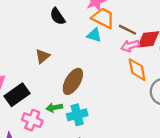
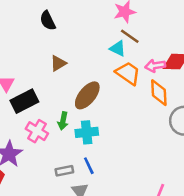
black semicircle: (58, 16) -> (48, 21), moved
orange trapezoid: (103, 18) -> (128, 73), moved
brown line: (128, 30) -> (130, 36), moved
green arrow: (54, 108) -> (63, 121), turned -77

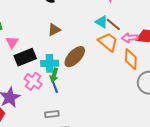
brown line: (130, 36) -> (113, 24), moved
cyan cross: (87, 132) -> (50, 63), moved
blue line: (89, 166) -> (55, 86), moved

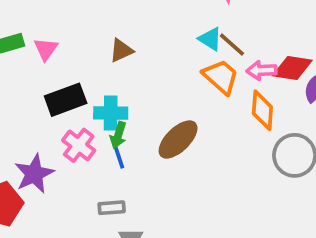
pink triangle: (12, 42) -> (46, 49), moved
brown ellipse: (75, 57) -> (178, 139), moved

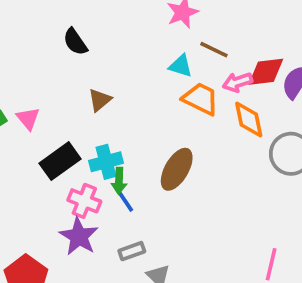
brown line: (232, 45) -> (214, 50), moved
purple star: (34, 174) -> (79, 236), moved

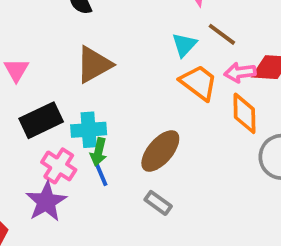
cyan triangle: (181, 66) -> (184, 45), turned 45
brown triangle: (100, 100) -> (94, 65), size x1.5
gray rectangle: (132, 251) -> (158, 203), moved, turned 45

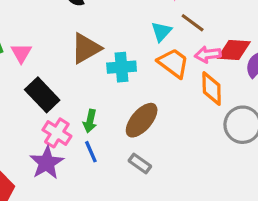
black rectangle: (41, 120) -> (42, 95), turned 72
cyan cross: (89, 130) -> (122, 67), moved
blue line: (101, 173) -> (91, 152), moved

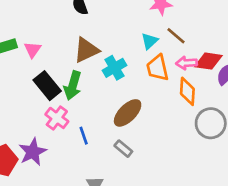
orange trapezoid: (173, 63) -> (157, 68), turned -144
cyan cross: (122, 67) -> (114, 68), turned -30
green arrow: (90, 121) -> (73, 85), moved, size x1.5
purple star: (47, 163) -> (33, 152), moved

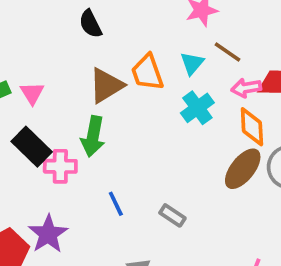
cyan cross: (114, 68) -> (197, 108), moved
orange trapezoid: (157, 68) -> (147, 72), moved
black rectangle: (47, 86) -> (32, 147), moved
brown ellipse: (128, 113) -> (243, 169), moved
pink cross: (57, 118) -> (60, 166), moved, turned -30

